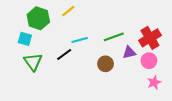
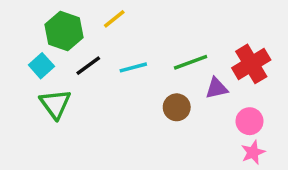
cyan square: (25, 39) -> (41, 66), turned 32
black line: (64, 54) -> (88, 66), moved
pink circle: (149, 61) -> (250, 121), moved
pink star: (154, 82) -> (253, 152), moved

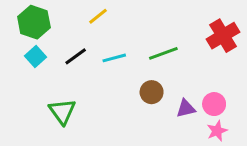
green hexagon: (64, 31) -> (34, 22), moved
red cross: (251, 64) -> (223, 36), moved
purple triangle: (217, 88) -> (186, 109), moved
green triangle: (55, 104) -> (62, 111), moved

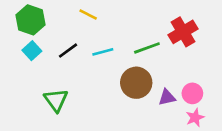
yellow line: (98, 16) -> (88, 14), turned 66
red cross: (223, 36) -> (183, 32), moved
brown circle: (152, 92) -> (136, 83), size x1.5

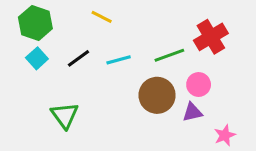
pink circle: (192, 93) -> (199, 85), moved

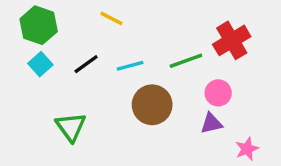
brown circle: (157, 95) -> (152, 105), moved

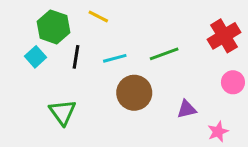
green hexagon: (39, 25) -> (53, 27), moved
red cross: (232, 40) -> (224, 36), moved
black line: (86, 64) -> (76, 57), turned -45
pink circle: (218, 93) -> (233, 82), moved

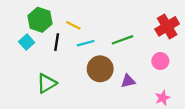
yellow line: (98, 16) -> (73, 25), moved
pink circle: (233, 82) -> (160, 61), moved
purple triangle: (187, 109) -> (128, 81), moved
green triangle: (62, 112) -> (47, 83), turned 35

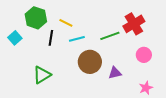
red cross: (167, 26) -> (134, 24), moved
cyan square: (27, 42) -> (15, 38), moved

